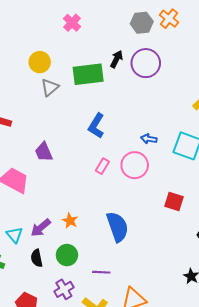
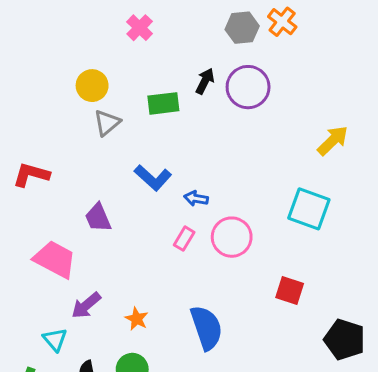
green rectangle: (88, 74) -> (163, 103), size x0.7
blue L-shape: (96, 126) -> (153, 178), moved, turned -80
blue arrow: (149, 139) -> (196, 198), moved
purple arrow: (41, 228) -> (86, 305), moved

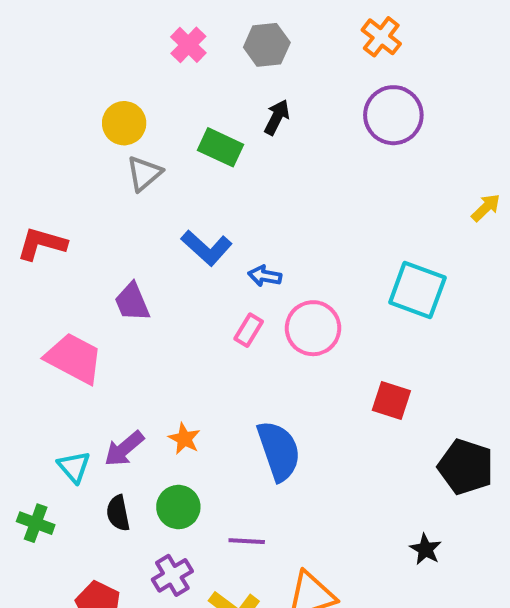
gray hexagon: (242, 28) -> (267, 45), moved
purple circle: (248, 87) -> (393, 115), moved
green rectangle: (163, 103) -> (221, 147), turned 32
yellow arrow: (333, 141) -> (486, 208), moved, size x0.7
purple arrow: (86, 305) -> (124, 449), moved

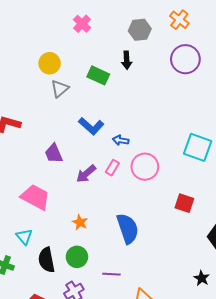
gray hexagon: (267, 45) -> (140, 30), moved
black arrow: (277, 117) -> (127, 60), turned 150
pink trapezoid: (74, 358) -> (35, 197), moved
purple arrow: (124, 449) -> (86, 174), moved
black semicircle: (118, 513) -> (47, 260), size x1.4

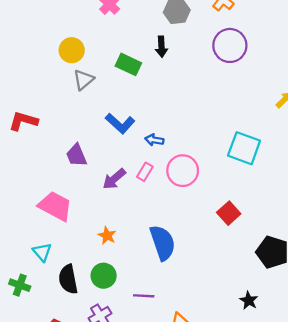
red square: (184, 203) -> (229, 213), turned 30

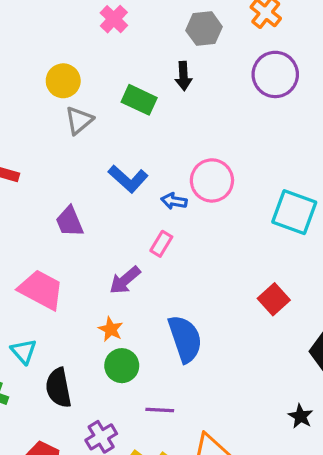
pink circle: (183, 171) -> (212, 180), moved
purple arrow: (114, 179) -> (125, 280), moved
green circle: (104, 276) -> (122, 366), moved

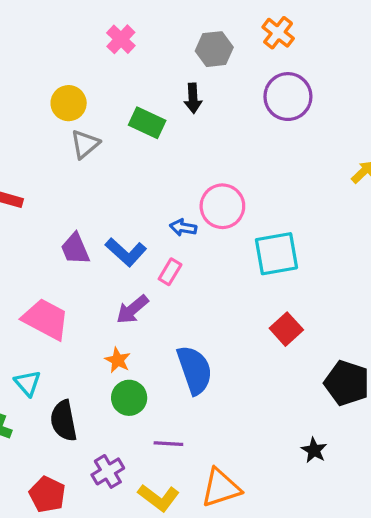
blue L-shape: (128, 179) -> (126, 252), moved
cyan square: (294, 212) -> (276, 254), moved, turned -30

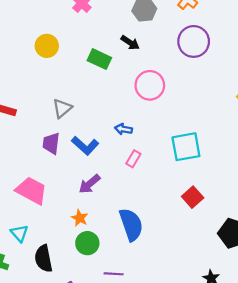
black arrow: (193, 98) -> (130, 43), turned -54
gray triangle: (85, 144) -> (62, 108), moved
pink circle: (222, 206) -> (150, 85), moved
purple trapezoid: (75, 249) -> (51, 143), turned 30
pink rectangle: (170, 272) -> (133, 159), moved

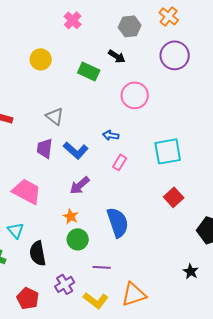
gray triangle: (62, 108) -> (55, 116), turned -42

